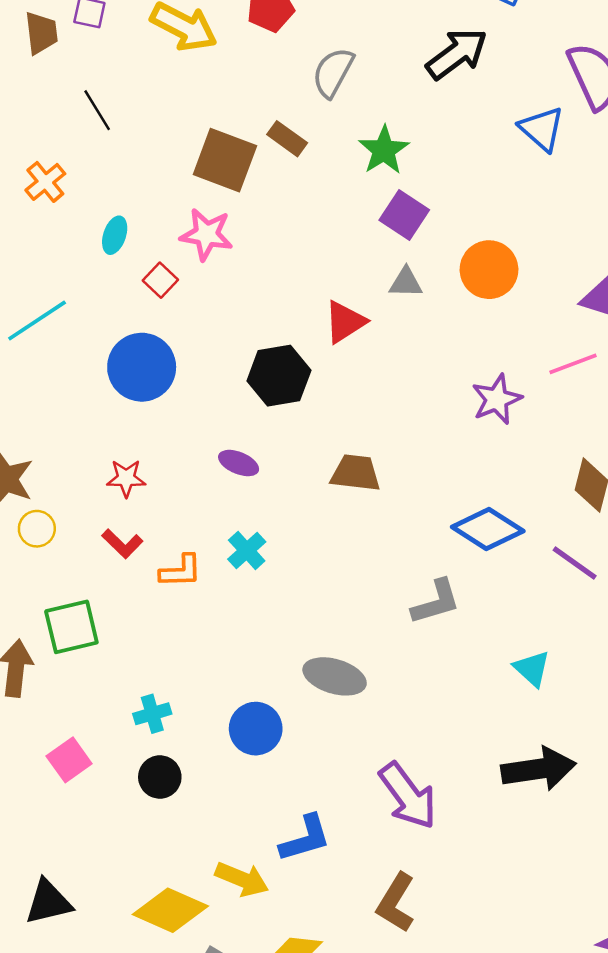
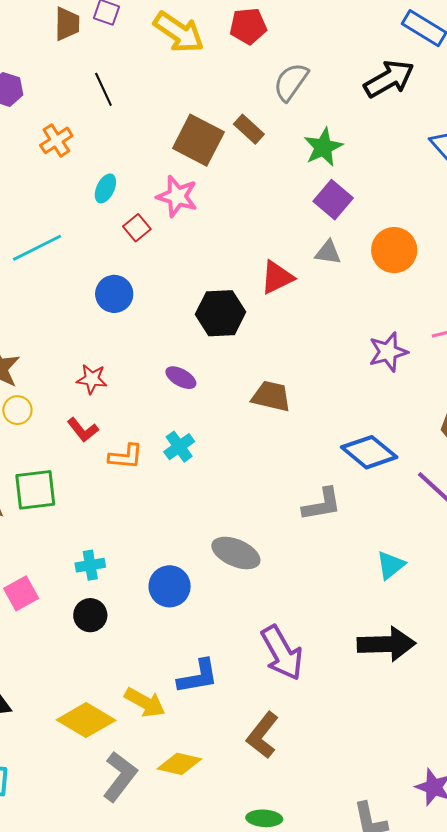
blue circle: (142, 367) -> (114, 294), size x0.7
cyan triangle: (532, 669) -> (391, 565), turned 32

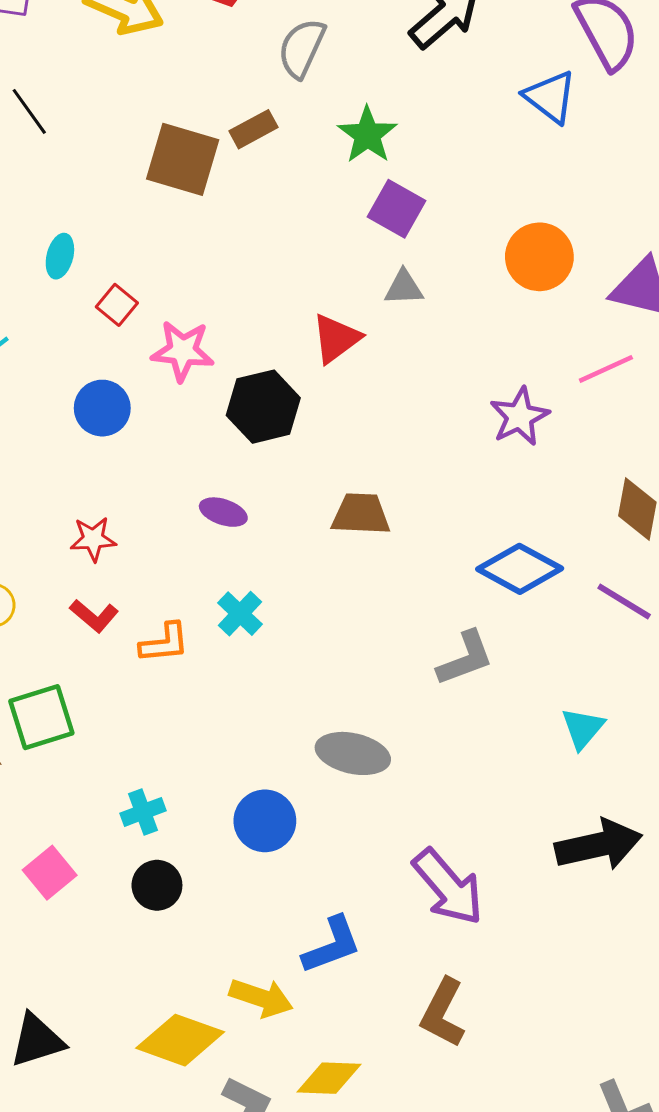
brown rectangle: (249, 129) -> (254, 129), turned -60
pink star: (177, 196) -> (183, 351), moved
orange circle: (394, 250) -> (539, 257), moved

